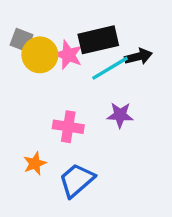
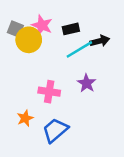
black rectangle: (98, 40) -> (71, 29), size x0.6
pink star: (68, 55) -> (42, 25), moved
purple star: (120, 115) -> (87, 83), turned 30

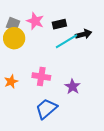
yellow circle: (29, 40) -> (14, 38), moved
purple star: (87, 83) -> (73, 87), moved
orange star: (25, 118) -> (11, 82), moved

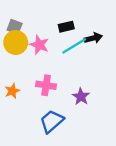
pink star: (35, 21) -> (39, 45), moved

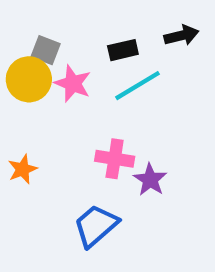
gray square: (15, 27) -> (46, 50), moved
black arrow: (93, 38) -> (181, 35), moved
pink cross: (46, 85) -> (115, 159), moved

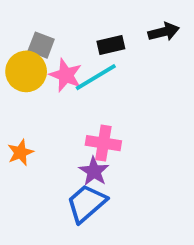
cyan line: (138, 86) -> (96, 77), moved
purple star: (150, 180) -> (94, 171), moved

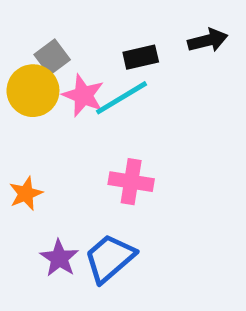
gray square: (41, 45) -> (52, 57), turned 32
purple star: (94, 171) -> (59, 258), moved

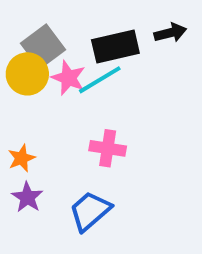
gray square: (52, 57) -> (43, 47), size x1.5
black rectangle: (141, 57) -> (115, 47), size x1.6
purple star: (59, 258) -> (27, 197), moved

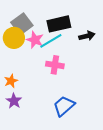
black arrow: (170, 33) -> (87, 36), moved
pink cross: (108, 148) -> (55, 65), moved
blue trapezoid: (90, 211) -> (64, 106), moved

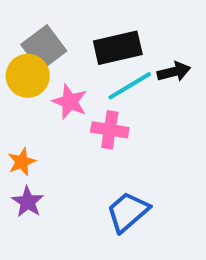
pink star: (35, 40) -> (70, 102), moved
cyan line: (51, 41) -> (130, 86), moved

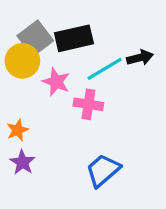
black rectangle: (118, 48) -> (74, 38), moved

